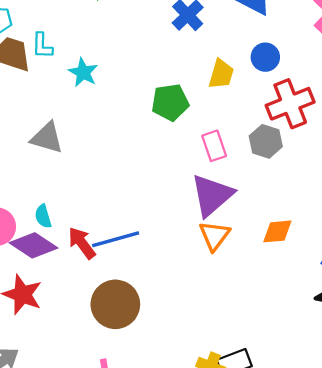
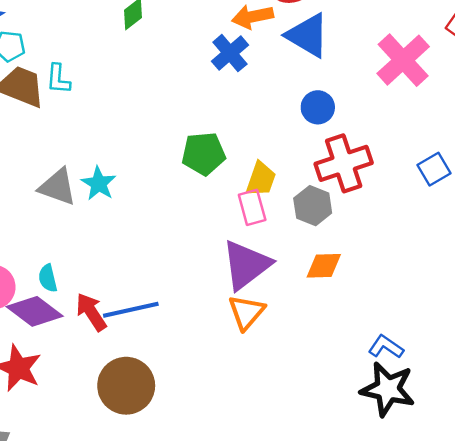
cyan star: (83, 72) -> (99, 184), moved
yellow trapezoid: (221, 74) -> (261, 179), moved
orange diamond: (277, 231) -> (324, 266), moved

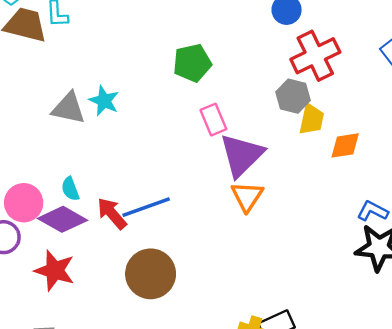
yellow trapezoid: (261, 179) -> (312, 119), moved
pink rectangle: (252, 207) -> (213, 120), moved
orange diamond: (324, 266) -> (345, 145), moved

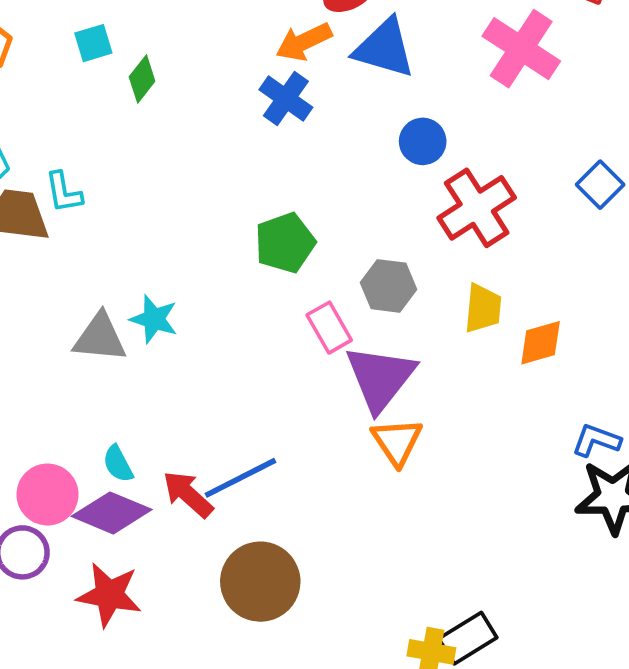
gray hexagon: (293, 96) -> (388, 286), moved

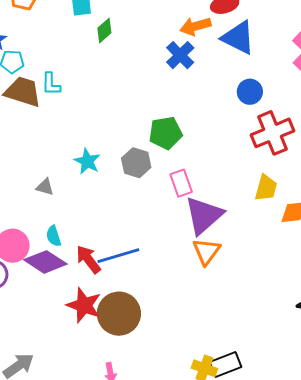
gray hexagon: (388, 286) -> (136, 163), moved
gray triangle: (100, 338) -> (45, 187), moved, size x0.6
red star: (109, 595) -> (84, 305), moved

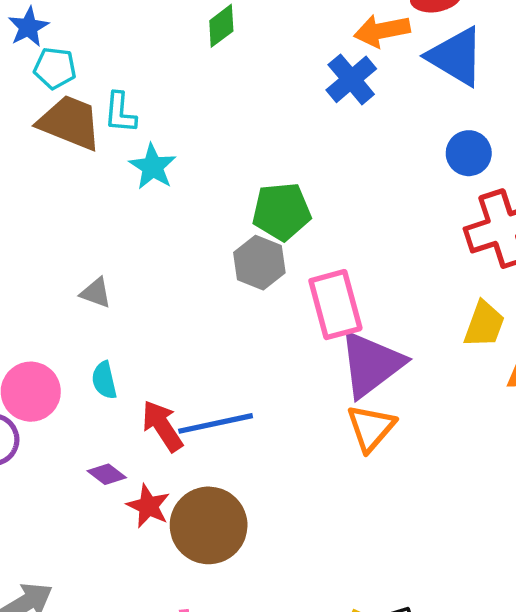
green pentagon: (165, 133) -> (282, 211), moved
cyan star: (87, 161) -> (153, 167), moved
pink rectangle: (181, 183) -> (335, 305), size x1.4
purple diamond: (45, 262) -> (107, 474), moved, size x0.5
red star: (84, 305) -> (148, 506), size x0.7

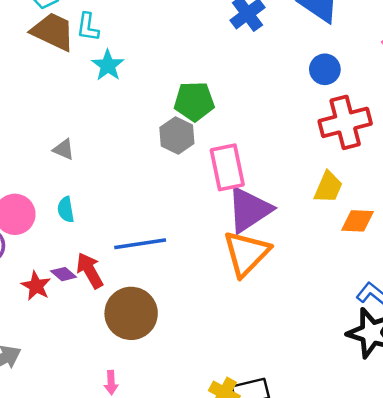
red arrow: (162, 426) -> (90, 271), moved
orange triangle: (371, 428) -> (246, 253), size x1.4
red star: (148, 506) -> (36, 286), moved

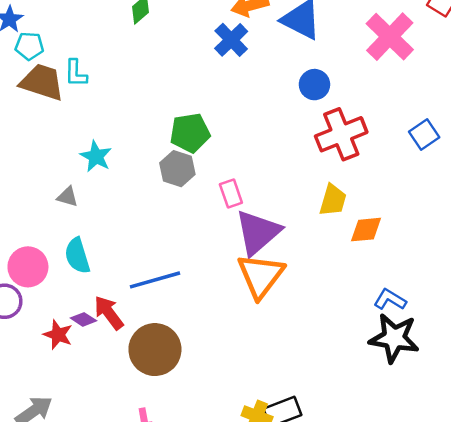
cyan star: (108, 65) -> (96, 156), moved
pink rectangle: (227, 167) -> (231, 194), size x0.6
cyan semicircle: (66, 210) -> (77, 256), size x1.4

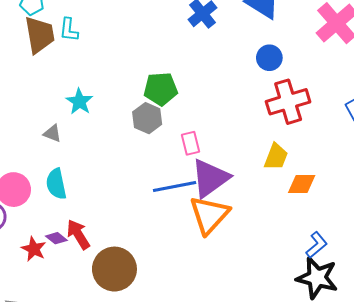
brown trapezoid: (42, 82) -> (40, 35), turned 57
blue line: (155, 280) -> (175, 187), moved
blue L-shape: (390, 300) -> (317, 245), turned 104

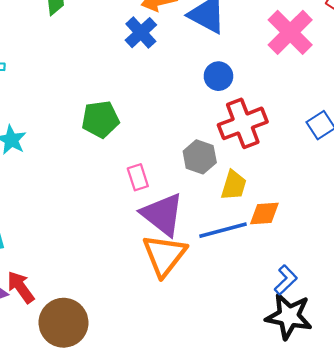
gray hexagon: (147, 118) -> (200, 157), moved
purple triangle: (210, 178) -> (162, 214), turned -42
blue line: (175, 187) -> (223, 230), moved

